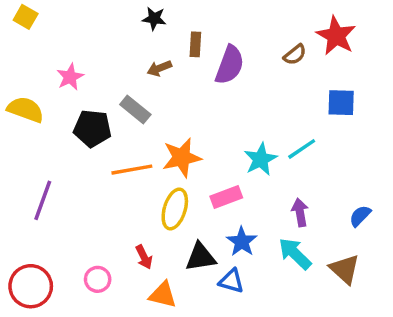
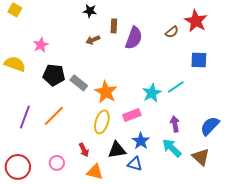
gray rectangle: (135, 110) -> (79, 83), moved
orange star: (182, 158) -> (106, 92), turned -30
orange line: (132, 170) -> (54, 116), moved, turned -35
blue semicircle: (360, 216) -> (210, 126), size x1.5

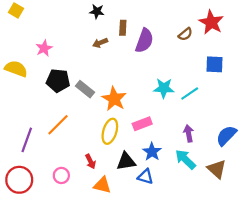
cyan star: (152, 93) -> (164, 88), moved, turned 30
purple line: (25, 117) -> (27, 140), moved

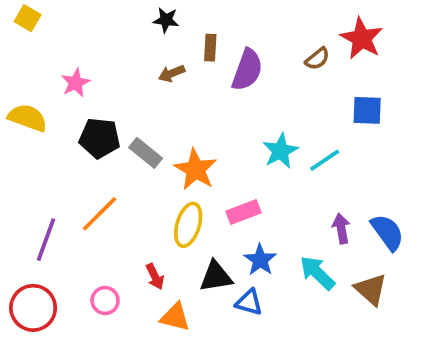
cyan star: (164, 88) -> (280, 151), turned -30
purple arrow: (189, 133) -> (341, 229), moved
blue semicircle: (226, 136) -> (387, 232), turned 100

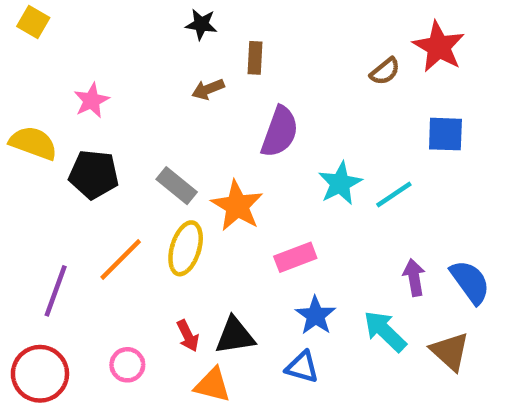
purple semicircle: (247, 70) -> (280, 132), moved
black pentagon: (100, 138) -> (94, 174), moved
yellow ellipse: (188, 225) -> (186, 248), moved
black triangle: (216, 277) -> (235, 336), moved

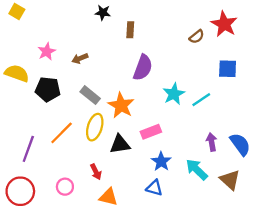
brown arrow: (208, 89) -> (80, 58), moved
black triangle: (235, 336) -> (120, 144), moved

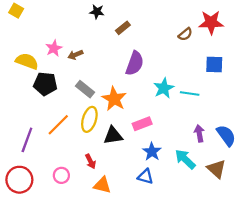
red star: (224, 24) -> (211, 22), turned -30
brown rectangle: (130, 30) -> (123, 28), turned 48
pink star: (47, 52) -> (54, 48), moved
yellow semicircle: (17, 73) -> (27, 61), moved
cyan line: (201, 100) -> (190, 94), turned 42

